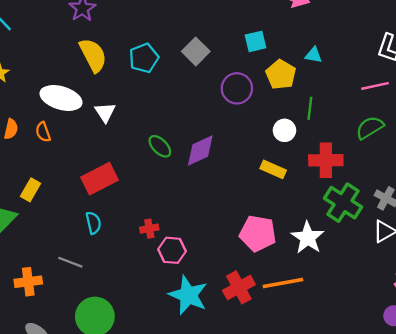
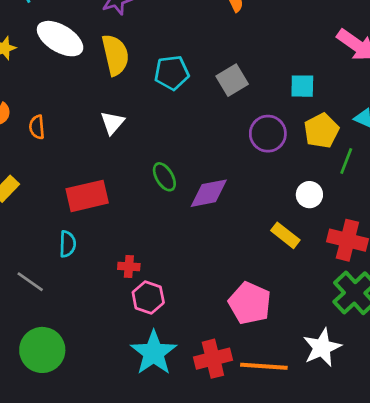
white ellipse: (61, 98) -> (60, 39), moved
green line: (310, 108) -> (346, 161), moved
white star: (308, 238) -> (322, 347), moved

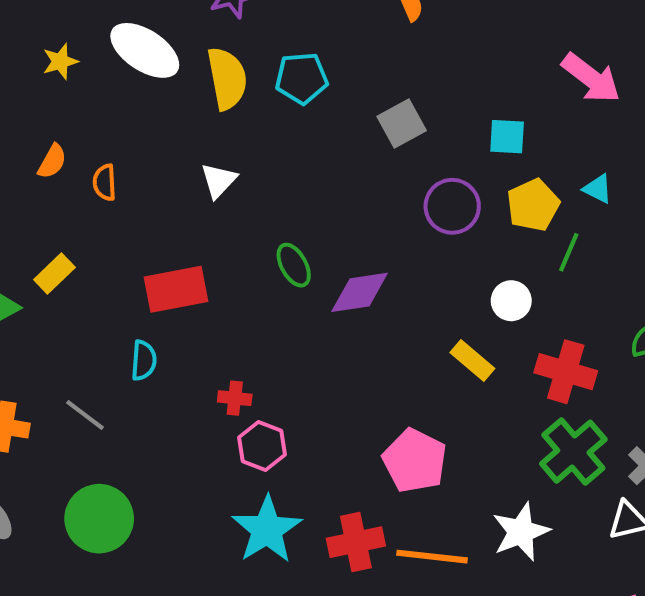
cyan pentagon: (172, 73) -> (302, 78), moved

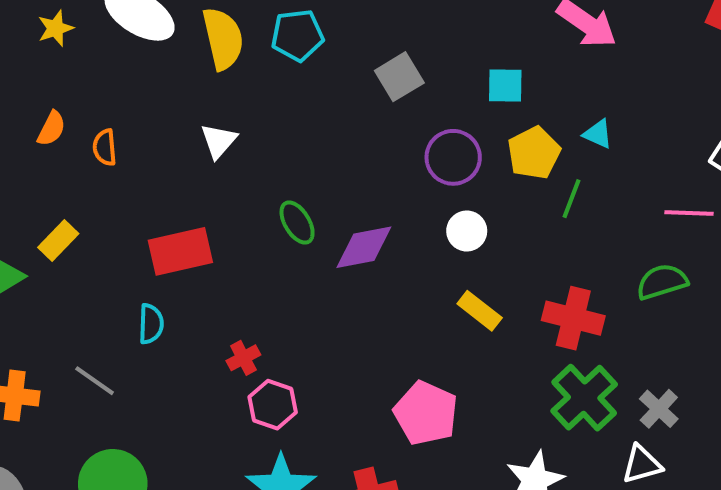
white circle: (511, 301) -> (467, 231), moved
red cross: (235, 398) -> (243, 358), turned -32

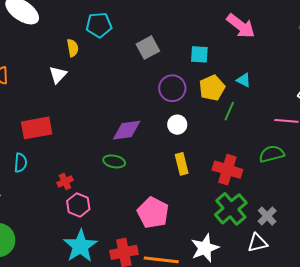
yellow semicircle: (223, 39) -> (73, 48), moved, size x0.6
green ellipse: (297, 223) -> (114, 161), moved, turned -50
yellow rectangle: (480, 311) -> (182, 164), turned 35

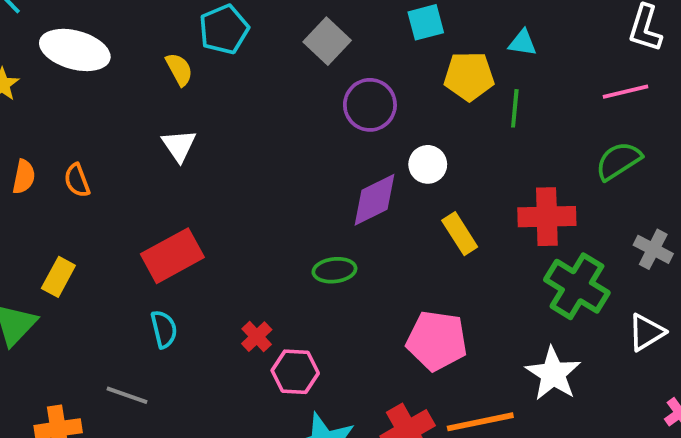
yellow semicircle: (73, 48) -> (179, 69), moved
purple circle: (172, 88) -> (370, 105), moved
yellow pentagon: (212, 88) -> (469, 76), turned -30
purple diamond: (127, 130) -> (375, 200), moved
gray cross: (267, 216) -> (653, 249), moved

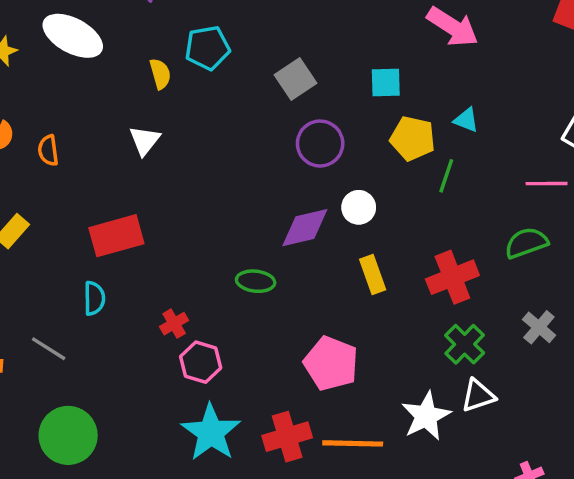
red cross: (547, 217) -> (452, 277), turned -33
green cross: (577, 286) -> (465, 344), size x0.7
white triangle: (646, 332) -> (478, 396), moved

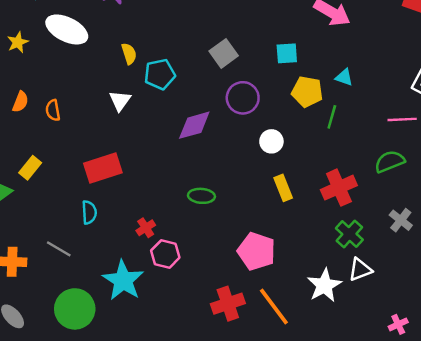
cyan pentagon: (207, 48) -> (160, 74), moved
purple diamond: (305, 228) -> (194, 125), moved
cyan star: (211, 432) -> (123, 280), moved
orange line: (353, 443) -> (274, 307), turned 54

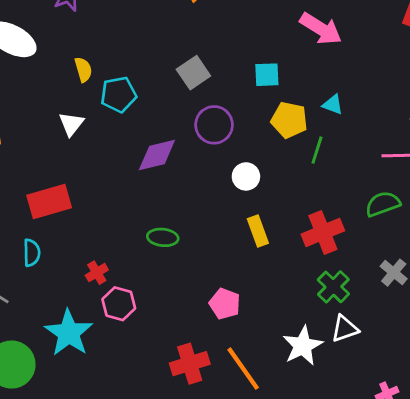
pink pentagon: (256, 251) -> (225, 304), size x0.7

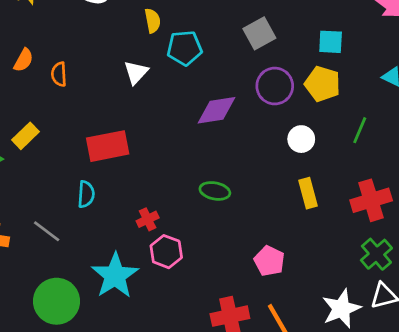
yellow pentagon: (289, 120) -> (323, 84), moved
green line: (317, 150) -> (360, 130), moved

